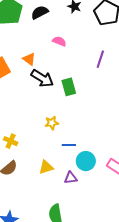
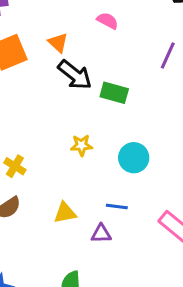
green rectangle: (69, 87) -> (114, 93), turned -66
blue line: (69, 145) -> (117, 207), moved
cyan circle: (86, 161) -> (134, 158), moved

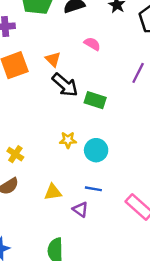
cyan circle: (134, 158) -> (96, 150), moved
purple triangle: (101, 234) -> (80, 209), turned 35

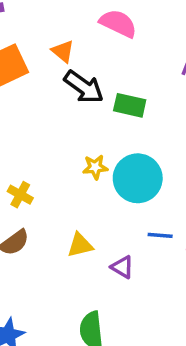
pink semicircle: (92, 44) -> (118, 23), size x1.5
cyan circle: (96, 150) -> (138, 178), size x1.4
blue line: (93, 189) -> (160, 235), moved

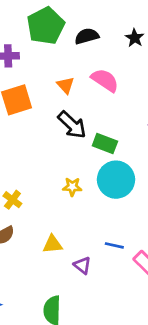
orange triangle: (63, 51) -> (66, 85), moved
cyan circle: (138, 178) -> (116, 180), moved

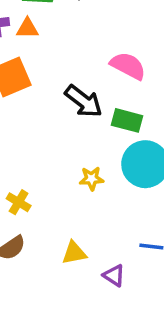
pink semicircle: (105, 80) -> (128, 66), moved
orange triangle: (66, 85) -> (27, 28), moved, turned -42

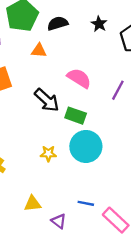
orange triangle: (27, 28) -> (39, 51), moved

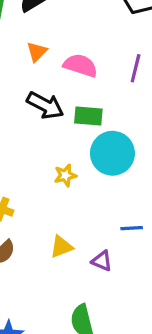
orange triangle: (39, 51) -> (37, 52), moved, turned -35

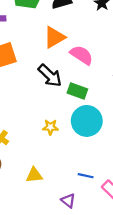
orange triangle: (37, 52) -> (54, 37), size x1.5
purple triangle: (102, 261) -> (68, 201), moved

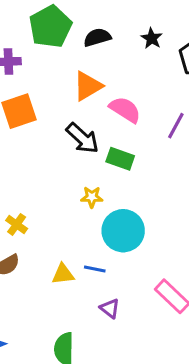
cyan circle: (87, 121) -> (123, 231), moved
yellow star: (50, 127) -> (92, 197), moved
blue line: (86, 176) -> (95, 269), moved

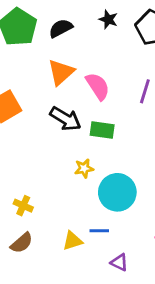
pink semicircle: (125, 110) -> (98, 86), turned 36

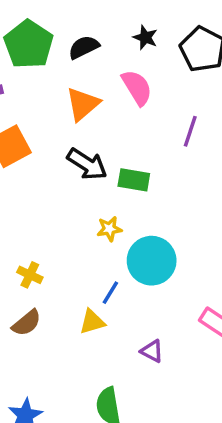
pink semicircle: (98, 86) -> (137, 87), moved
blue line: (99, 231) -> (110, 293), moved, turned -60

